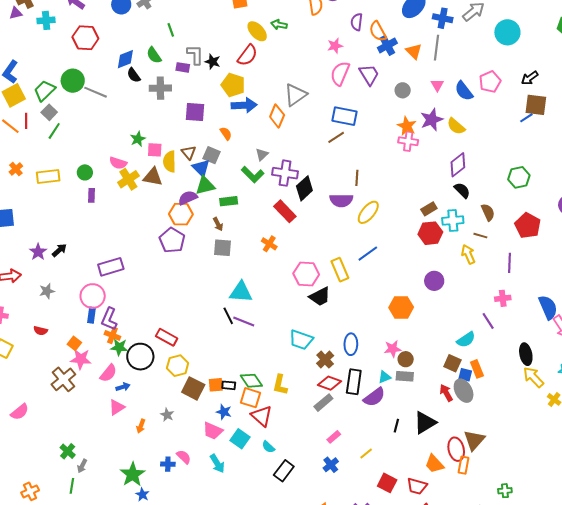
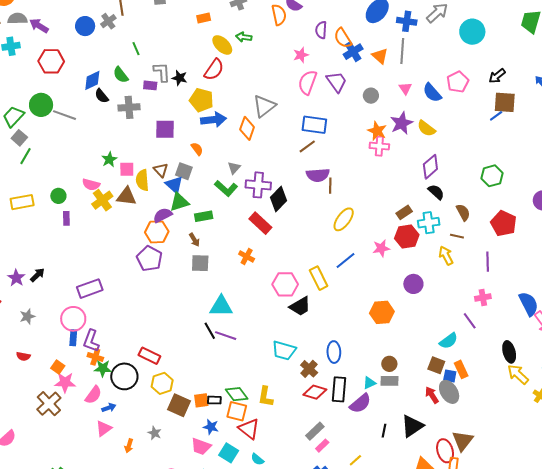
purple semicircle: (341, 200) -> (318, 175), moved
pink star: (393, 349) -> (381, 248), moved
gray rectangle: (323, 403) -> (315, 431), moved

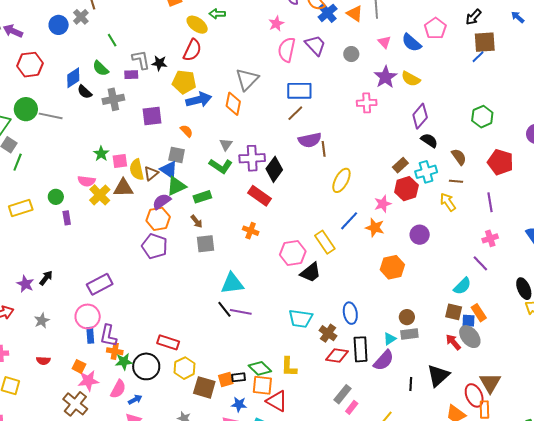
orange star: (377, 131) -> (375, 228), moved
brown triangle: (161, 170) -> (151, 173), moved, turned 42

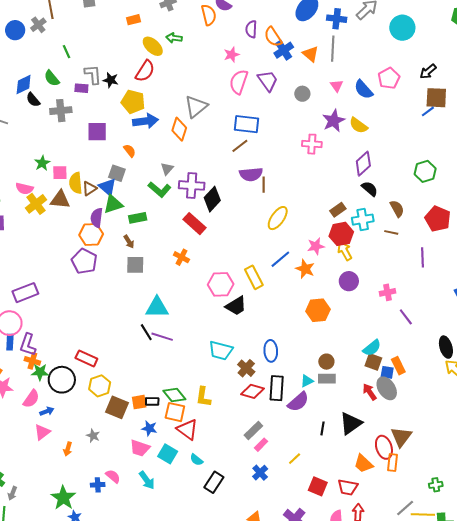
purple semicircle: (162, 201) -> (97, 218), turned -54
yellow arrow: (448, 202) -> (345, 251), moved
pink cross: (490, 238) -> (388, 292), moved
cyan semicircle: (462, 286) -> (372, 348), moved

